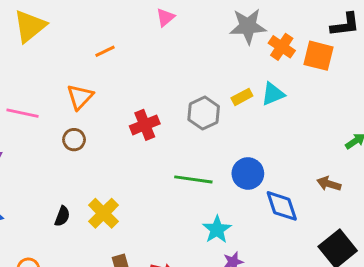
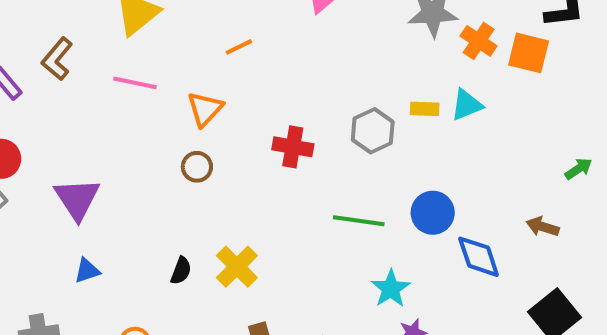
yellow rectangle: (242, 97) -> (425, 109), turned 30
pink line: (22, 113) -> (135, 83), moved
red cross: (145, 125) -> (293, 147), turned 32

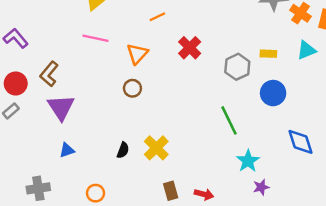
brown L-shape: (57, 59) -> (49, 74), moved
cyan triangle: (467, 105) -> (306, 50), moved
red cross: (293, 147) -> (190, 48), moved, turned 35
blue circle: (433, 213) -> (273, 93), moved
green line: (359, 221) -> (229, 120), turned 56

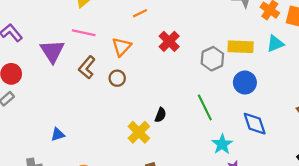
yellow rectangle: (268, 54) -> (241, 47), size x1.6
brown L-shape: (49, 74) -> (87, 67), moved
purple triangle: (61, 107) -> (52, 51), moved
blue diamond: (300, 142) -> (255, 124), moved
black semicircle: (123, 150) -> (160, 115), moved

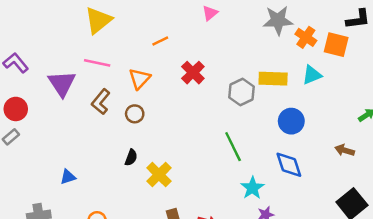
blue circle: (245, 83) -> (291, 121), moved
black semicircle: (160, 115) -> (131, 158), moved

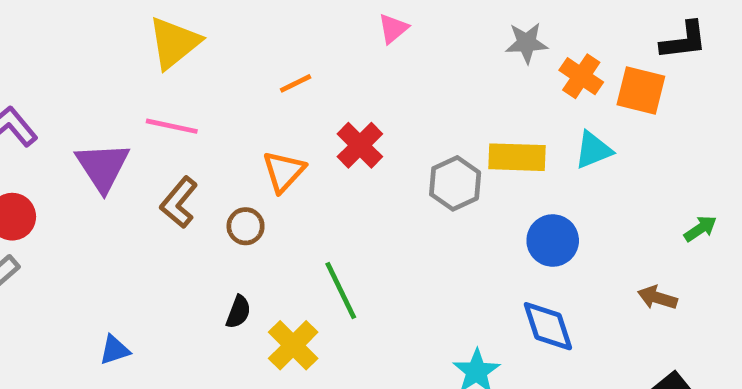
gray star: (278, 20) -> (527, 43), size x0.7
orange triangle: (140, 79) -> (284, 171), moved
green line: (233, 147) -> (341, 291), moved

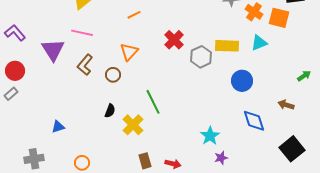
red cross: (360, 145) -> (174, 40), moved
blue diamond: (548, 326) -> (254, 121), moved

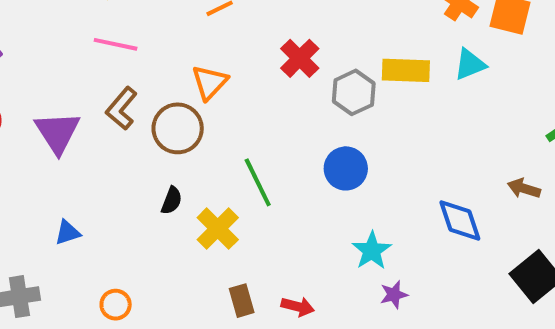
purple triangle: (53, 50) -> (57, 132), moved
brown circle: (113, 75) -> (178, 128), size x1.6
blue circle: (242, 81) -> (346, 168), moved

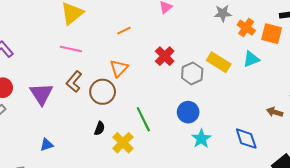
yellow rectangle: (406, 70) -> (219, 62), turned 30
brown arrow: (524, 188) -> (275, 112), moved
cyan star: (372, 251) -> (201, 139), moved

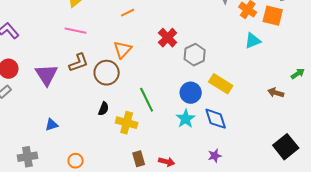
yellow rectangle: (219, 62) -> (221, 84), moved
brown L-shape: (74, 82) -> (79, 63), turned -150
cyan star: (201, 139) -> (186, 119), moved
blue diamond: (246, 139) -> (216, 119), moved
yellow cross: (123, 143) -> (127, 123), turned -30

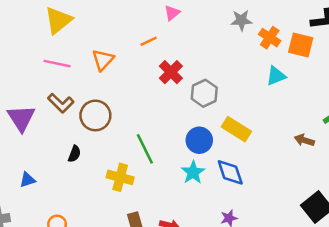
orange line: (128, 13) -> (149, 41), moved
orange triangle: (123, 50) -> (103, 60), moved
brown L-shape: (79, 63) -> (61, 103), turned 65
black semicircle: (104, 109) -> (74, 154), moved

